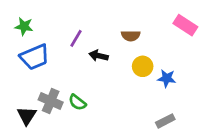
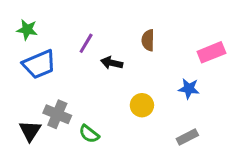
pink rectangle: (185, 25) -> (211, 52), moved, turned -55
brown semicircle: (131, 36) -> (148, 40), turned 90
yellow circle: (143, 66) -> (142, 105), moved
green semicircle: (77, 102) -> (89, 134), moved

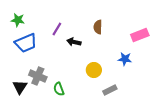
green semicircle: (89, 134) -> (59, 89), turned 32
gray rectangle: (187, 137) -> (110, 90), moved

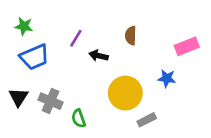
yellow circle: (94, 70) -> (125, 93), size x1.6
black triangle: (20, 87) -> (18, 97), moved

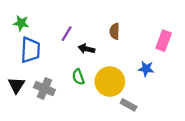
pink rectangle: (187, 46) -> (164, 41), turned -48
blue trapezoid: (35, 57) -> (30, 50), turned -64
green semicircle: (79, 118) -> (78, 77), moved
gray rectangle: (147, 120) -> (129, 105), turned 56

